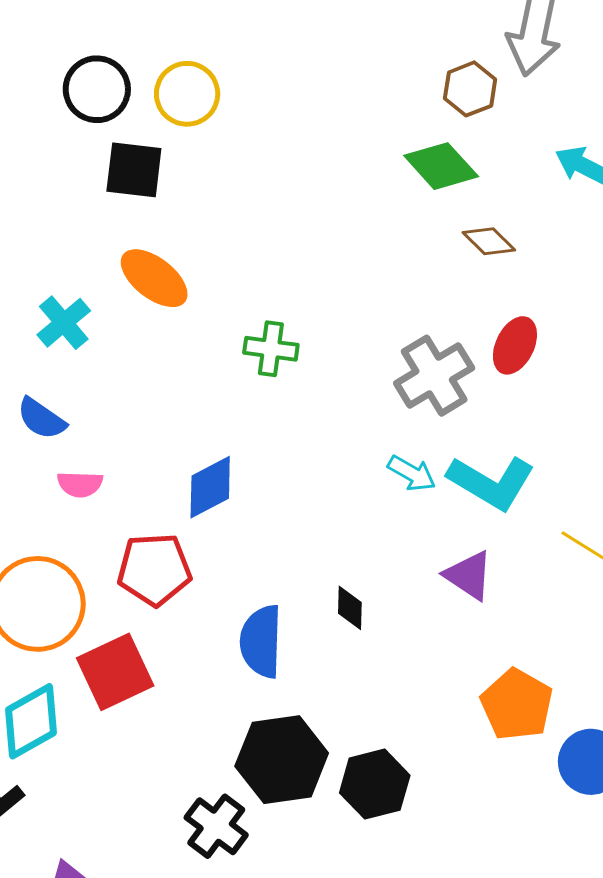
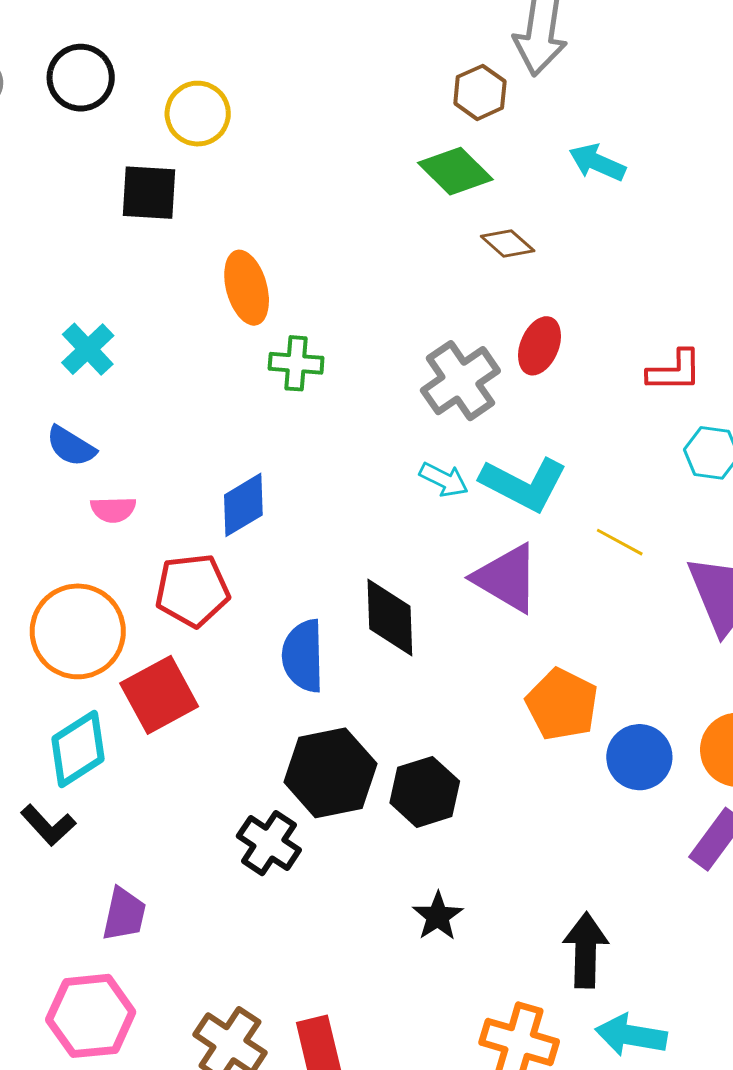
black circle: (97, 89) -> (81, 78), moved
orange ellipse: (154, 278) -> (247, 288), moved, turned 40
purple triangle: (469, 575) -> (507, 578), size x1.4
black diamond: (350, 608) -> (390, 617), size x1.8

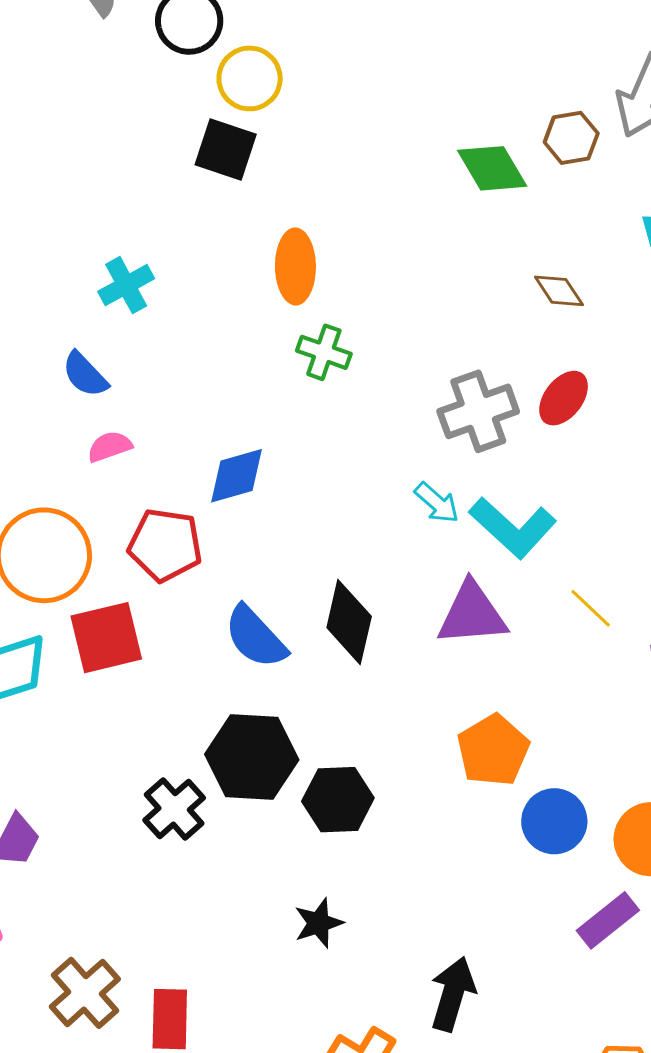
yellow circle: (198, 114) -> (250, 78), moved
green diamond: (455, 171) -> (492, 168), moved
pink semicircle: (113, 509) -> (110, 447), turned 147
purple triangle: (507, 578) -> (472, 614), turned -50
blue semicircle: (303, 656) -> (255, 637), turned -56

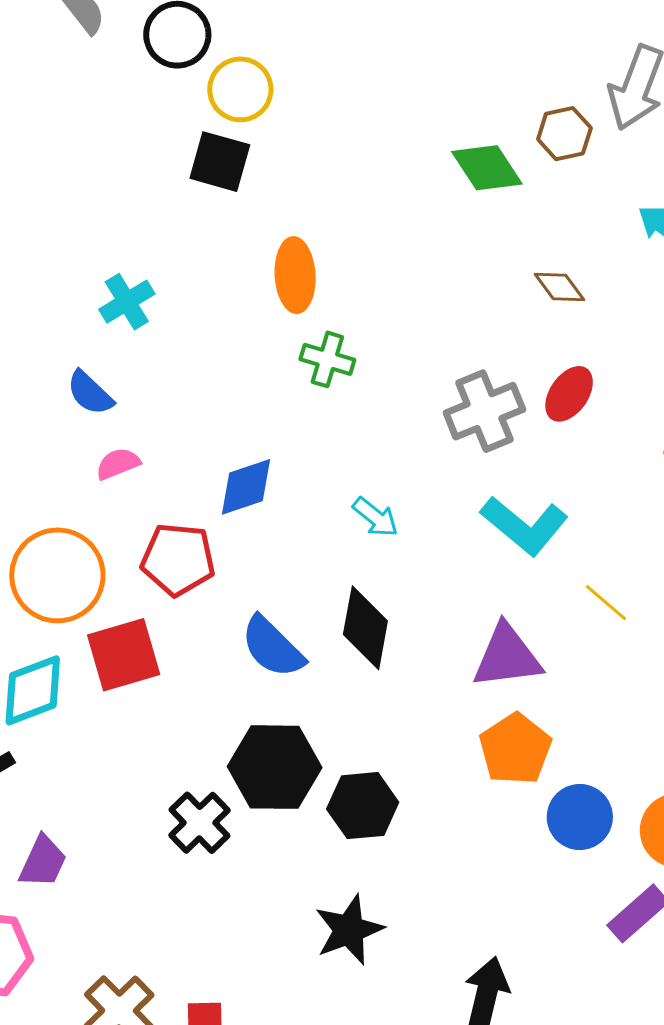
cyan arrow: (437, 503) -> (375, 517), moved
purple triangle: (472, 614) -> (507, 656), moved
black star: (319, 923) -> (349, 930), size x1.4

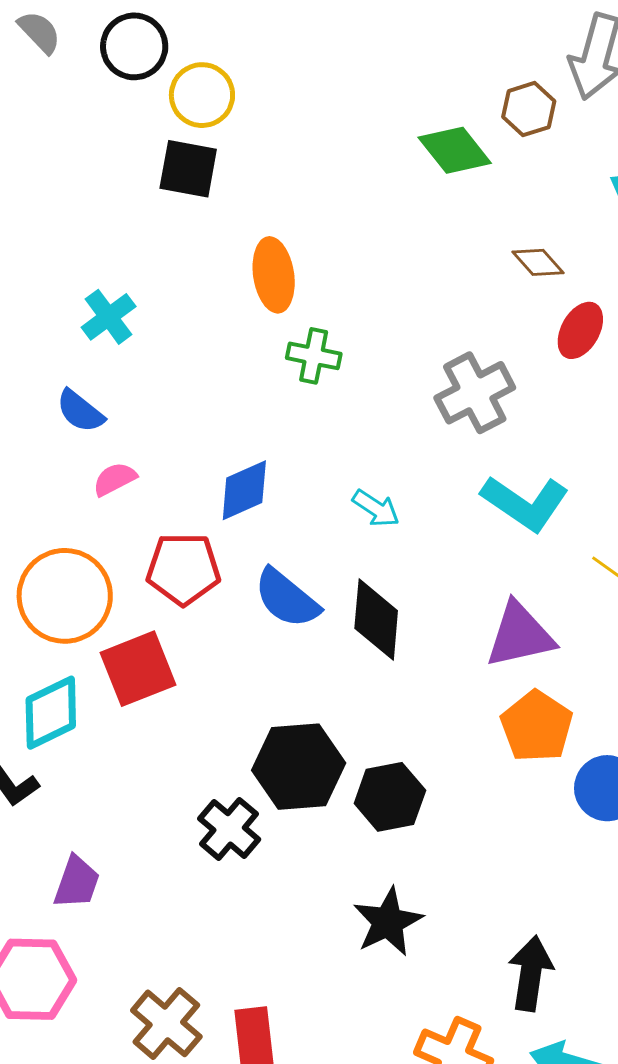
red ellipse: (569, 394) -> (580, 330), moved
blue semicircle: (273, 647) -> (287, 598), moved

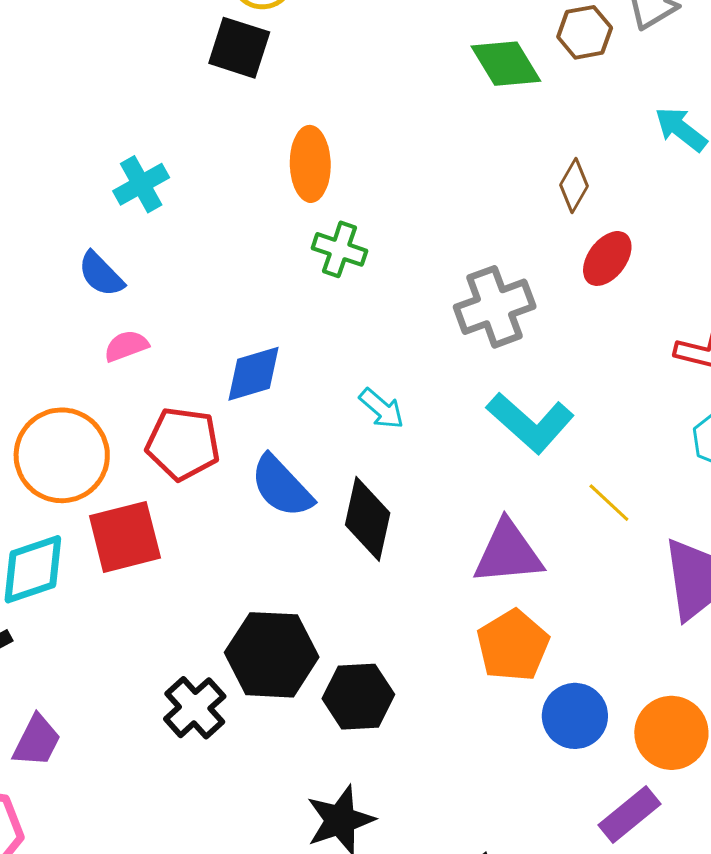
brown diamond: (538, 262) -> (574, 186), turned 64

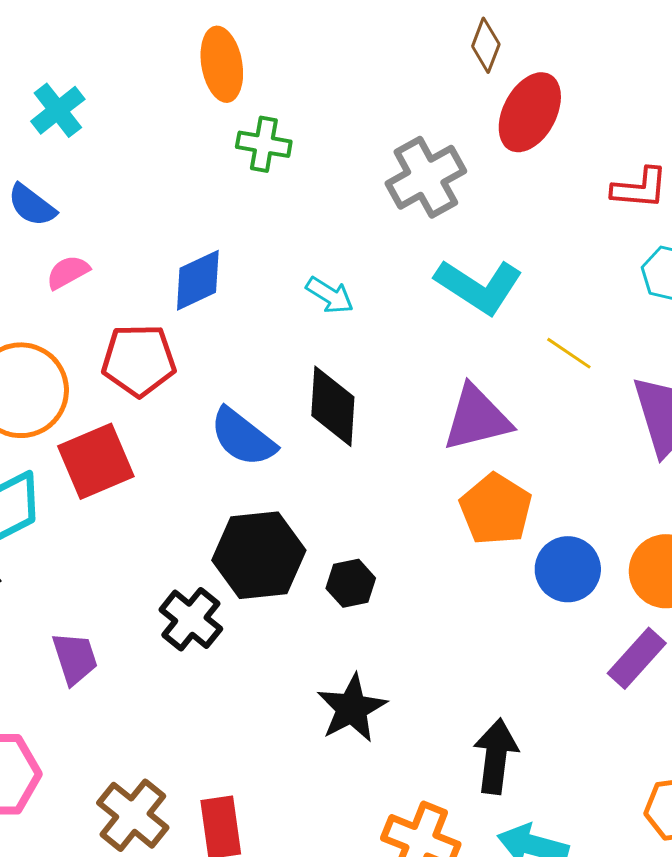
red ellipse: (607, 258) -> (530, 112), size x1.4
blue semicircle: (282, 486) -> (243, 437), moved
black hexagon: (358, 697) -> (351, 583), size x0.7
purple trapezoid: (37, 741) -> (75, 658), moved, turned -36

